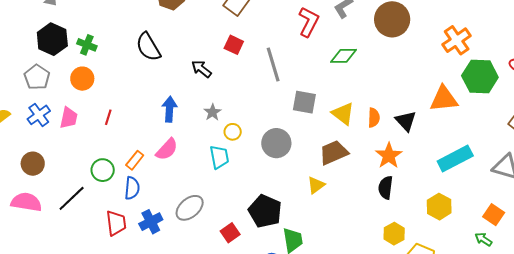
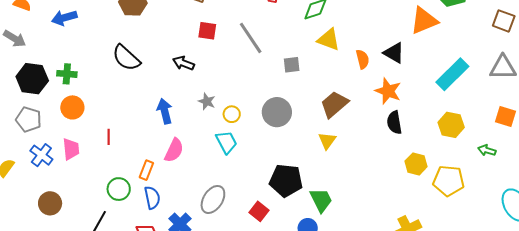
gray square: (304, 102) -> (292, 65), size x0.7
yellow triangle: (343, 114) -> (329, 40), moved
green arrow: (483, 239) -> (487, 150), moved

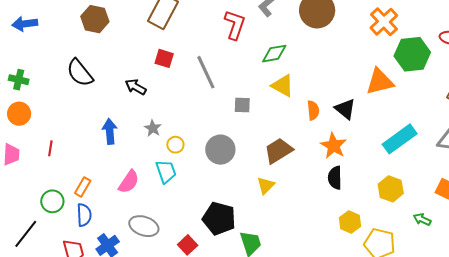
pink semicircle: (174, 150) -> (129, 182), moved
gray ellipse: (213, 199) -> (144, 226), turned 68

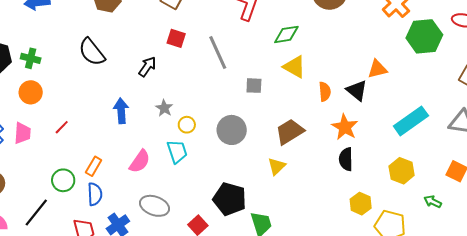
orange triangle: (380, 82) -> (377, 69), moved, size x0.7
black arrow: (136, 87) -> (147, 67), turned 95
red line: (50, 148) -> (62, 127), turned 35

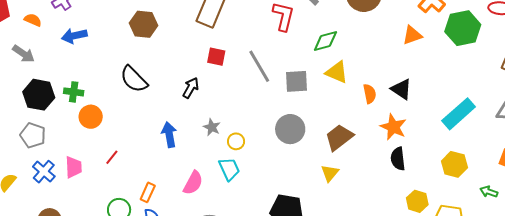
orange triangle: (377, 69) -> (412, 35), moved
gray square: (254, 86) -> (296, 81), moved, size x1.4
orange circle: (31, 92) -> (91, 117), moved
gray circle: (232, 130) -> (290, 129), moved

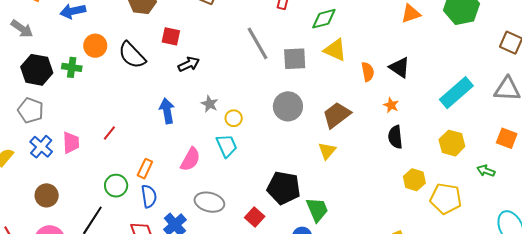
red square: (216, 57) -> (171, 36), moved
black arrow: (191, 88) -> (189, 64), turned 35
orange circle: (91, 117) -> (95, 46), moved
orange star: (393, 127) -> (391, 105), size x0.6

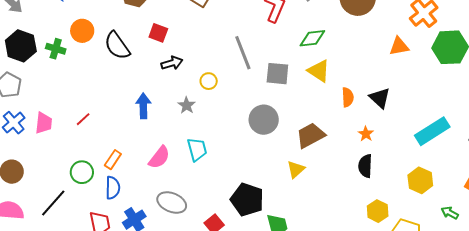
yellow circle: (234, 118) -> (209, 81), moved

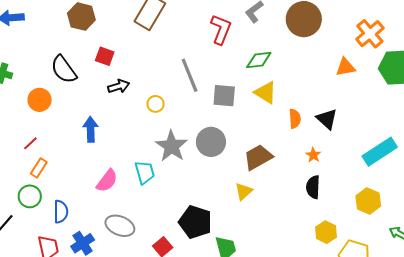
orange circle: (82, 31) -> (40, 100), moved
gray star: (187, 105) -> (172, 146), moved, size x1.8
orange rectangle: (113, 160) -> (39, 168), moved

